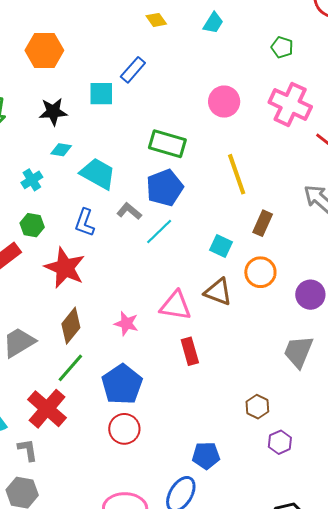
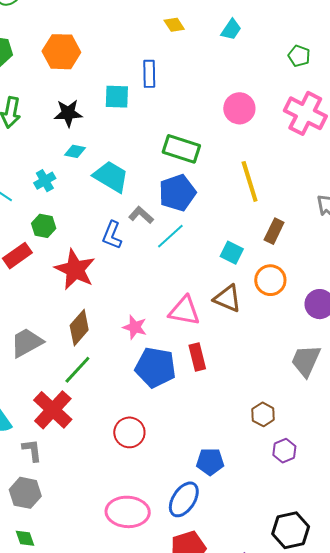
blue rectangle: (133, 70) -> (149, 74), turned -44
blue L-shape: (85, 223) -> (112, 235), moved
blue pentagon: (122, 384) -> (155, 367), moved, turned -30

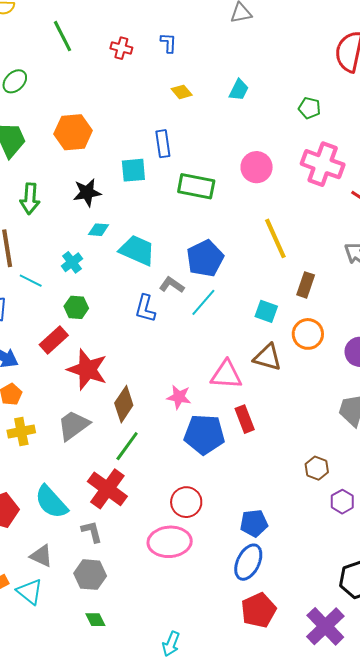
green rectangle: (181, 149) -> (196, 186), moved
red star: (75, 270) -> (87, 370), moved
blue pentagon: (210, 462) -> (254, 523), moved
pink ellipse: (128, 512) -> (170, 542), moved

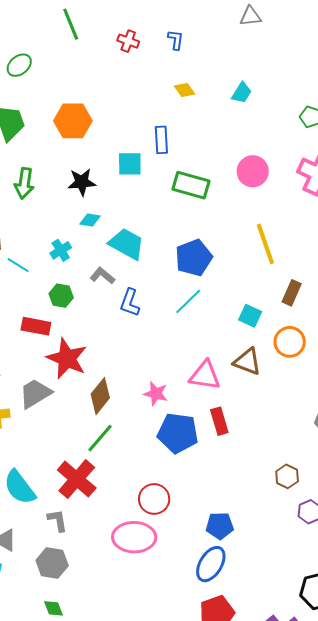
gray L-shape: (172, 285) -> (102, 276), moved
red rectangle: (54, 340) -> (36, 326), turned 48
gray trapezoid: (73, 425) -> (35, 393), moved

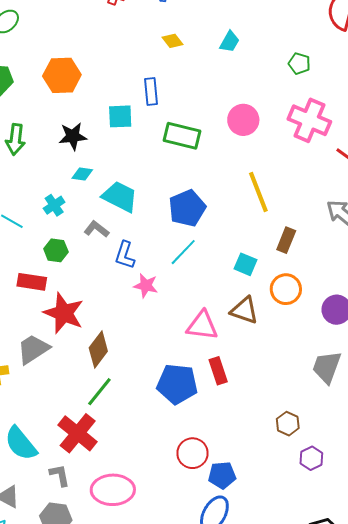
pink star: (156, 394) -> (146, 286), moved
red circle: (154, 499) -> (193, 453), moved
pink ellipse: (134, 537) -> (113, 490), moved

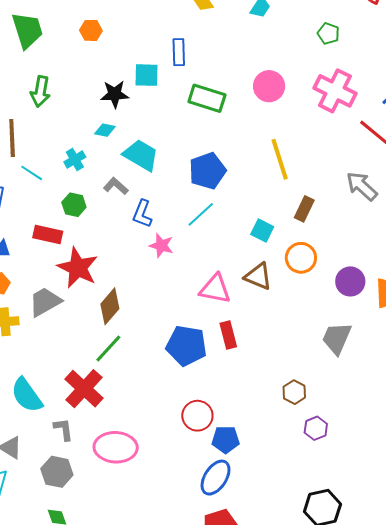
orange hexagon: (62, 75) -> (91, 30), size x0.6
black star: (73, 136) -> (115, 94), moved

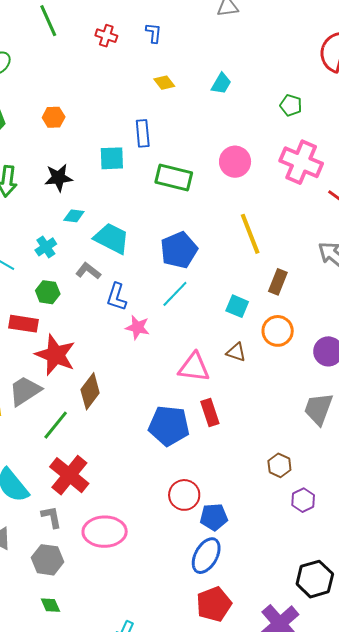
black star: (115, 94) -> (59, 178), moved
brown triangle: (258, 276) -> (236, 352), size x0.7
green line: (108, 348) -> (56, 425), moved

